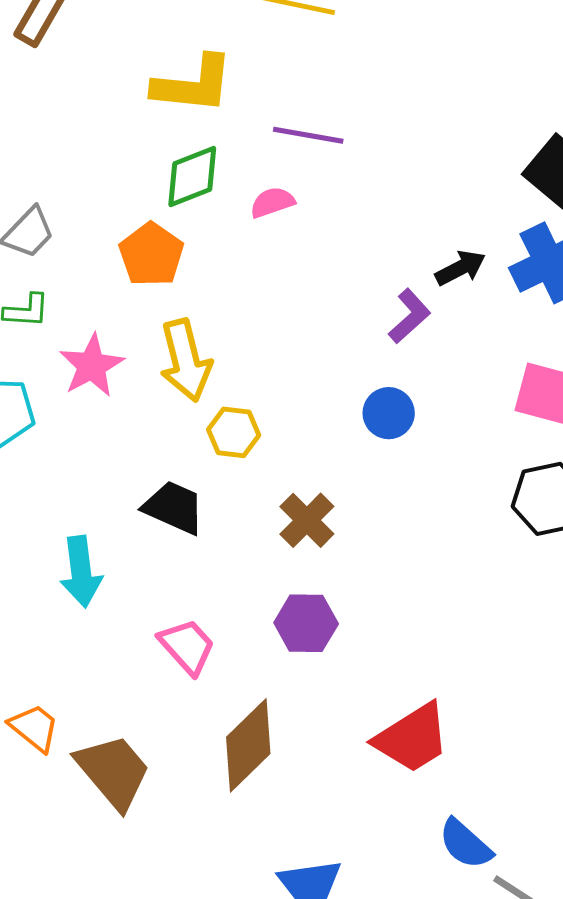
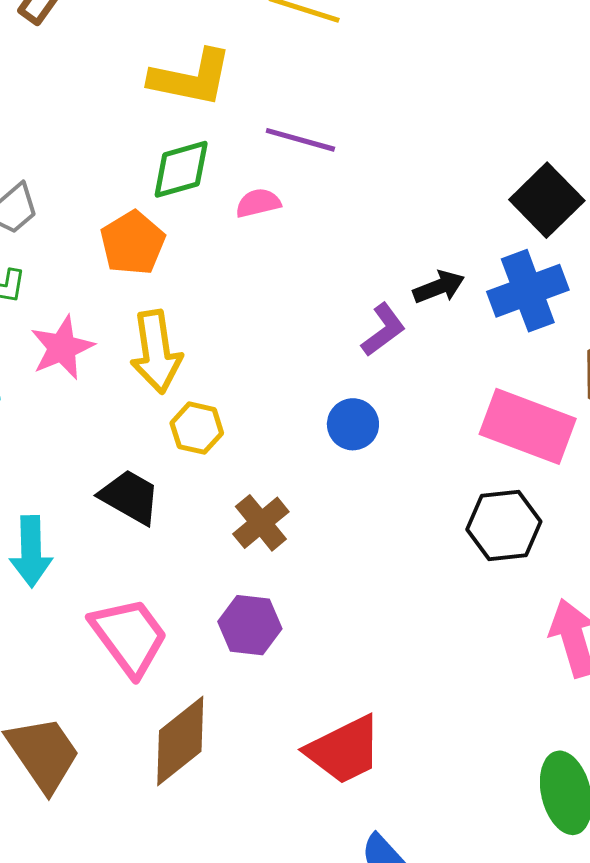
pink trapezoid: (187, 646) -> (129, 636), size x1.4

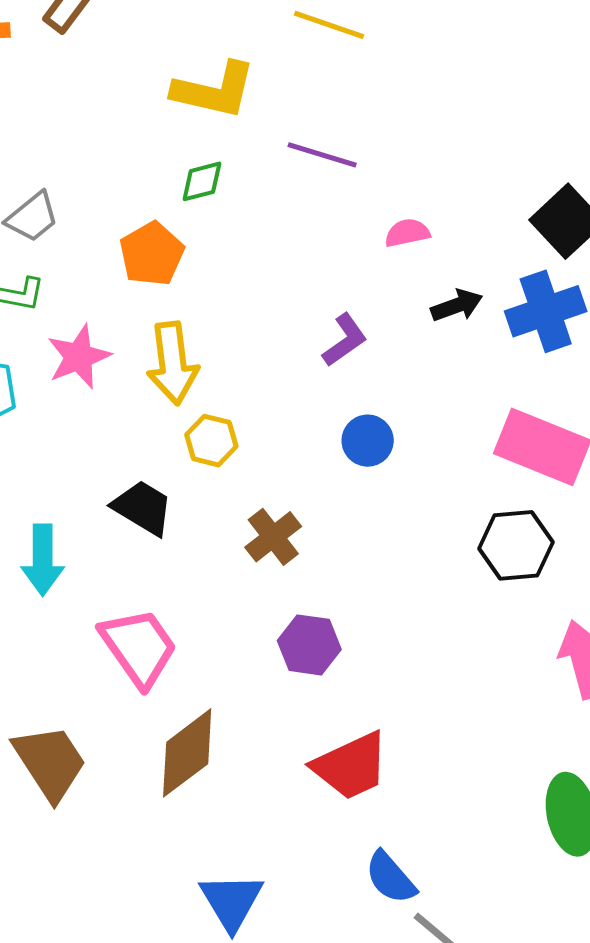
green diamond: (181, 169) -> (202, 181), size x0.7
pink semicircle: (258, 203) -> (407, 233), moved
purple L-shape: (383, 330) -> (345, 340), moved
purple hexagon: (250, 625) -> (309, 645), moved

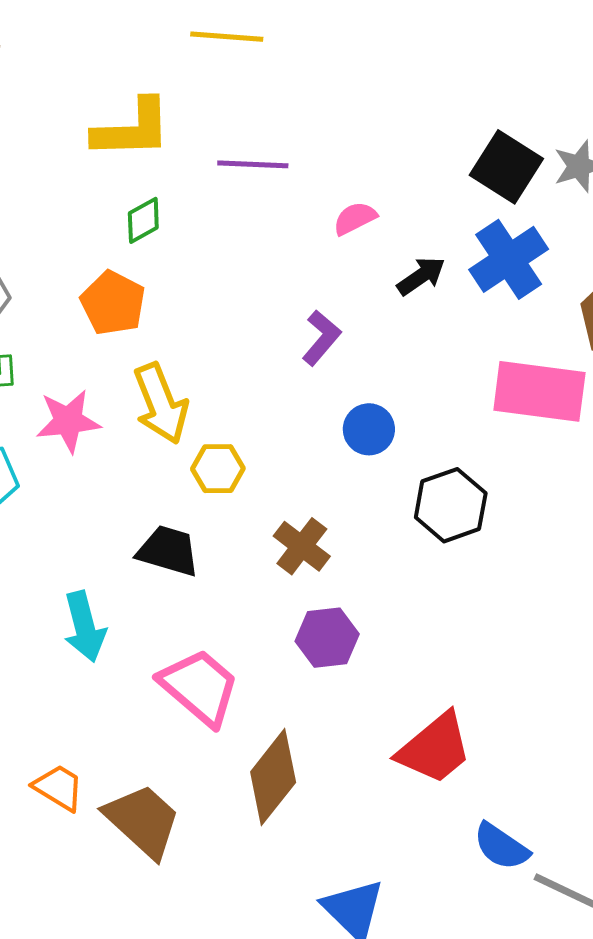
pink star: (79, 357) -> (68, 421), turned 30
black hexagon: (516, 545) -> (451, 505), moved
purple hexagon: (309, 645) -> (327, 638), moved

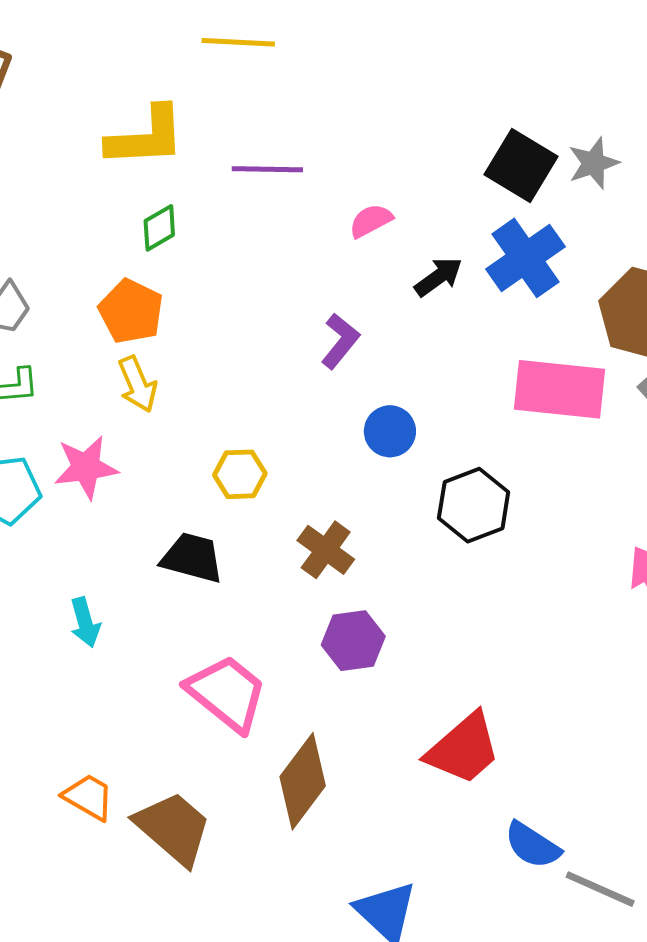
yellow arrow: (161, 404) -> (137, 384), moved, size x0.7
pink star: (68, 421) -> (86, 467), moved
cyan arrow: (85, 627) -> (85, 622), moved, size x0.7

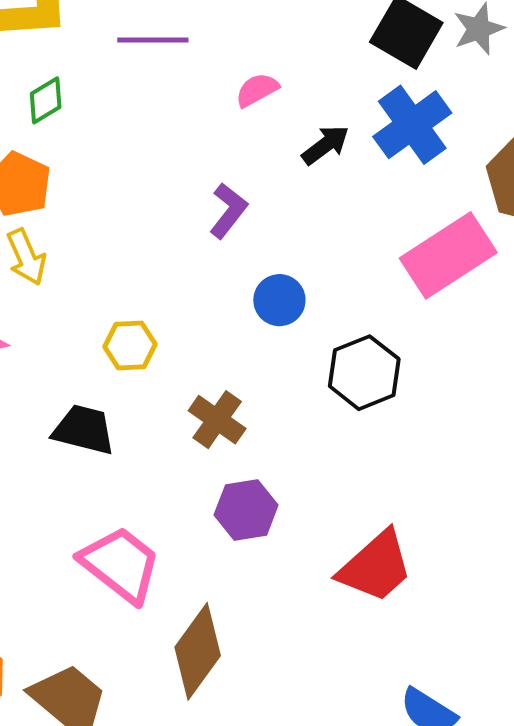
pink rectangle: (559, 389) -> (448, 255), turned -38
red trapezoid: (464, 749) -> (376, 567), moved

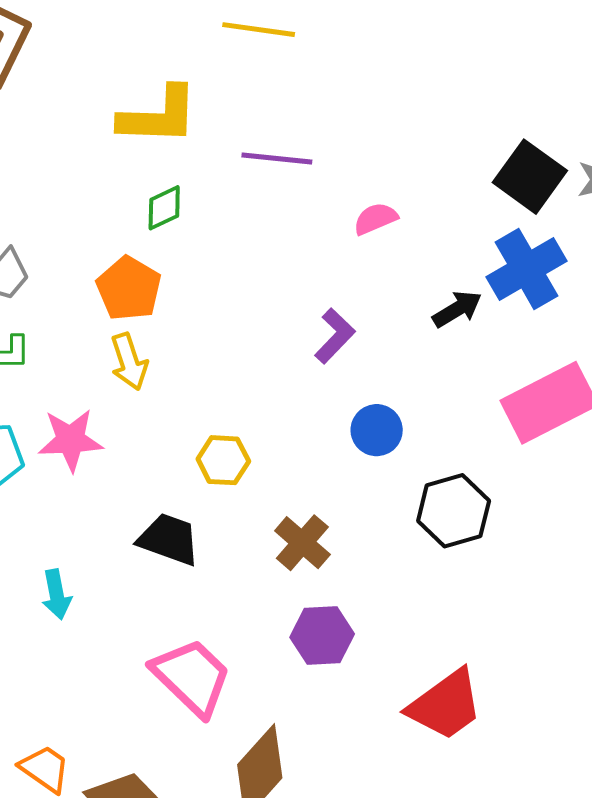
black arrow: (325, 145) -> (457, 309), moved

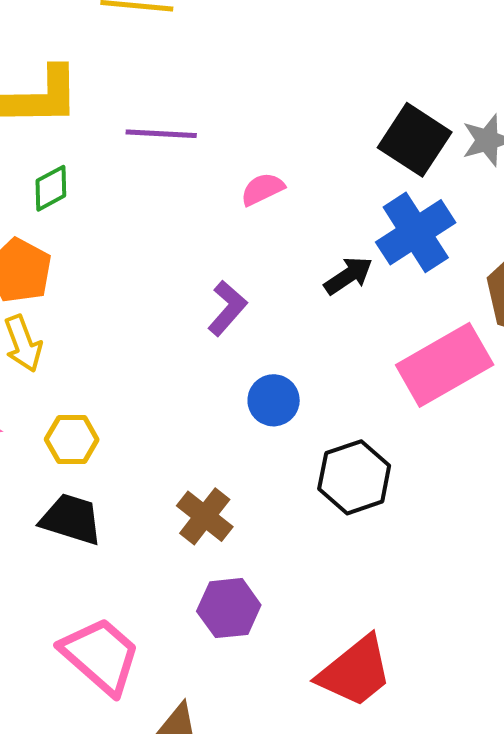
yellow hexagon: (223, 460) -> (72, 440), moved

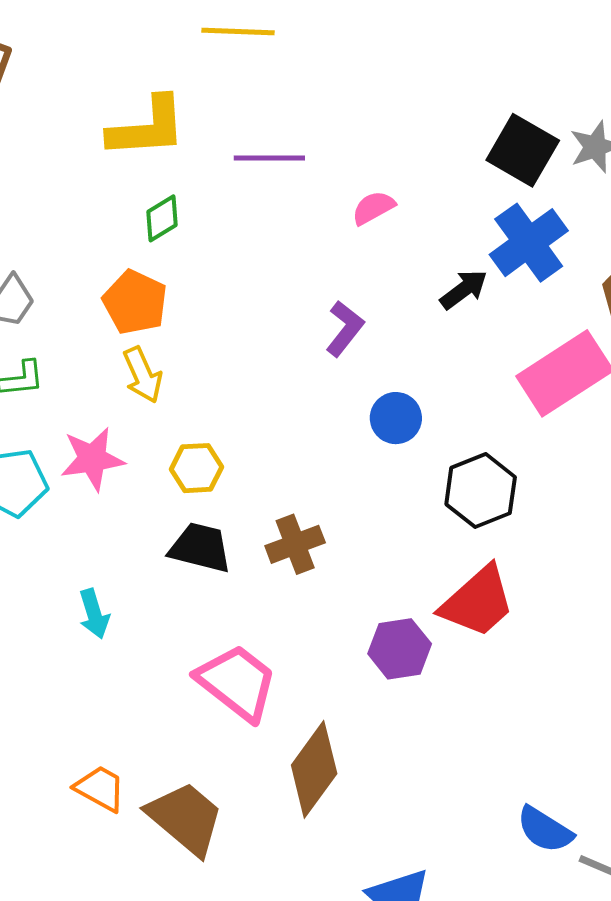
brown cross: (205, 516) -> (295, 544), moved, turned 34
purple hexagon: (229, 608) -> (400, 649), moved
red trapezoid: (355, 672) -> (478, 602), moved

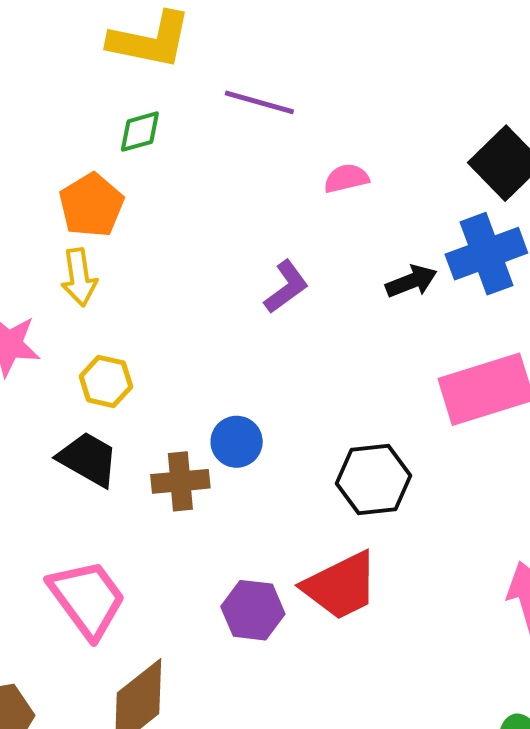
blue circle: (396, 418) -> (237, 442), moved

